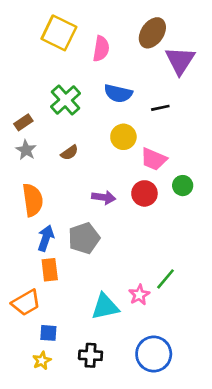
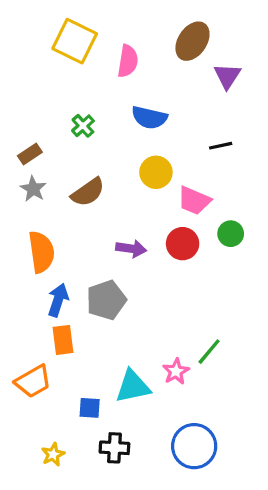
purple triangle: (180, 60) -> (227, 76), size x0.7
green cross: (66, 100) -> (83, 126), size x0.6
black line: (160, 108) -> (221, 146), moved
brown semicircle: (69, 153) -> (88, 192), size x1.5
blue square: (48, 333) -> (90, 408), moved

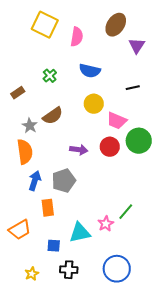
gray star: (33, 189) -> (30, 126), moved
green circle: (231, 234) -> (139, 141), size x1.6
orange rectangle: (63, 340) -> (48, 208), moved

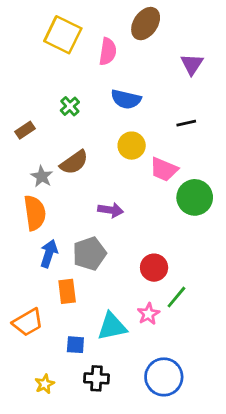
brown ellipse: (116, 25) -> (146, 24), moved
red circle: (110, 147) -> (154, 268), moved

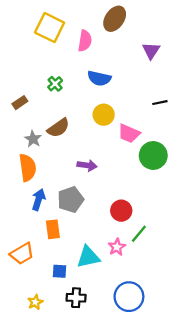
black line: (186, 123) -> (160, 103), moved

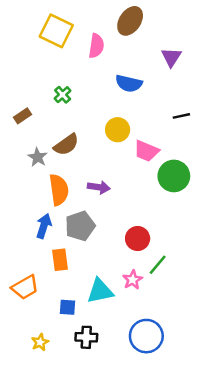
blue semicircle: (99, 78) -> (129, 83), moved
orange semicircle: (28, 168) -> (59, 190), moved

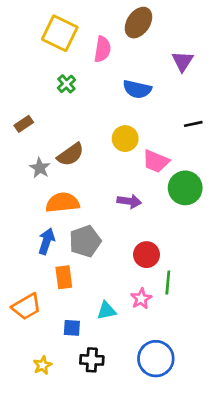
green cross: (63, 95) -> (66, 84), moved
purple arrow: (99, 187) -> (129, 201), moved
orange semicircle: (59, 190) -> (62, 203), turned -88
green line: (158, 265) -> (168, 283), turned -35
cyan triangle: (100, 291) -> (106, 311), size x0.7

